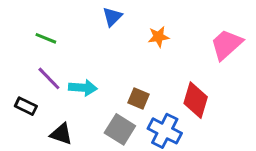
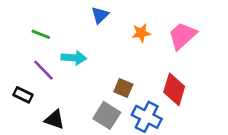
pink trapezoid: (226, 44) -> (182, 36), moved
cyan arrow: (83, 88) -> (74, 58), moved

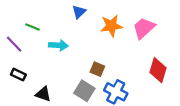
orange star: (141, 33) -> (111, 26), size x1.5
purple line: (44, 70) -> (14, 44), moved
red diamond: (174, 89) -> (158, 70), moved

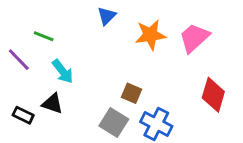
cyan arrow: (58, 45) -> (63, 71), moved, turned 48
black rectangle: (18, 75) -> (23, 115), moved
black triangle: (43, 94) -> (52, 104), moved

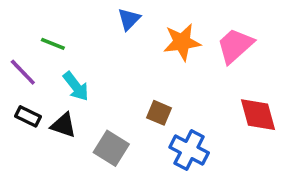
red diamond: (213, 95) -> (258, 115), turned -32
black rectangle: (23, 115) -> (28, 116), moved
gray square: (114, 123) -> (111, 148), moved

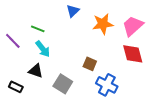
green line: (53, 44) -> (38, 29), moved
red diamond: (258, 115) -> (133, 54), moved
black rectangle: (28, 116) -> (16, 87), moved

